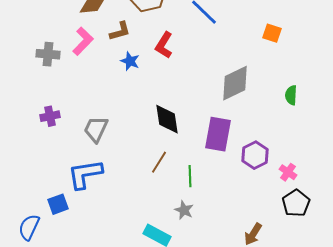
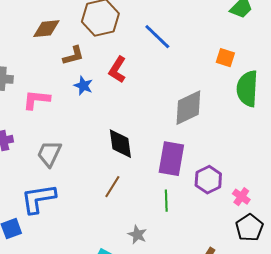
pink L-shape: (83, 41) -> (36, 100), moved, turned -128
green semicircle: (291, 95) -> (247, 89), moved, size x1.8
green line: (190, 176) -> (166, 201), moved

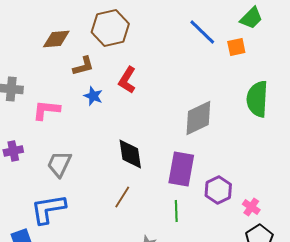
blue line: (157, 37) -> (202, 32), moved
orange square: (225, 58) -> (236, 47), moved, turned -30

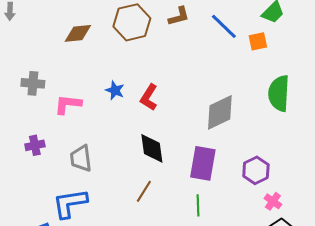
brown L-shape: (83, 66) -> (179, 16), moved
red L-shape: (127, 80) -> (149, 97), moved
gray trapezoid: (59, 164) -> (81, 158), turned -32
purple hexagon: (218, 190) -> (256, 170), moved

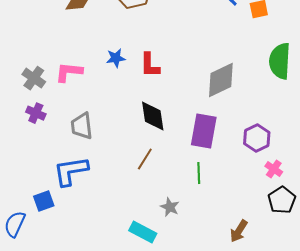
gray cross: (33, 83) -> (34, 78), moved, turned 30
blue star: (115, 90) -> (116, 58), turned -30
red L-shape: (149, 97) -> (150, 65), turned -32
purple cross: (35, 145) -> (36, 113), turned 36

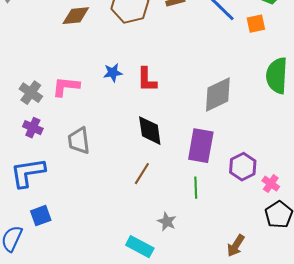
purple hexagon: (257, 138) -> (243, 167), moved
blue L-shape: (71, 171) -> (28, 173), moved

